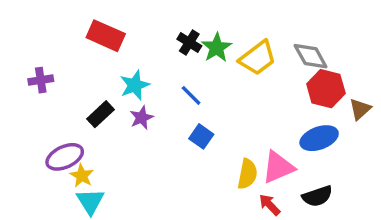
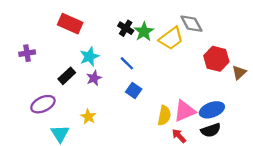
gray diamond: (311, 56) -> (191, 24), moved
blue ellipse: (319, 138) -> (212, 110), moved
yellow star: (82, 176) -> (88, 117), moved

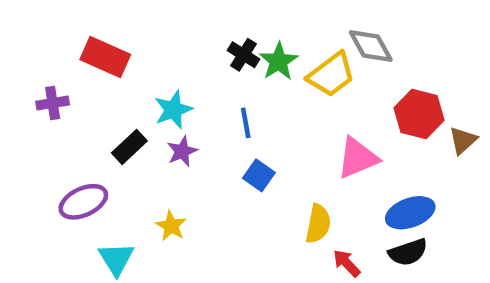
red rectangle: (70, 24) -> (105, 57), moved
blue line: (127, 63) -> (246, 123), turned 35
pink triangle: (185, 111) -> (358, 158), moved

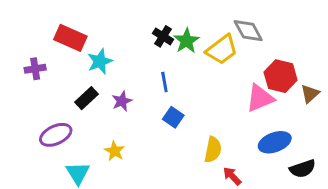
cyan star: (173, 110) -> (100, 61), moved
pink triangle: (358, 158) -> (260, 98), moved
black semicircle: (408, 252) -> (303, 169), moved

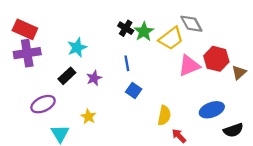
red rectangle: (70, 38) -> (25, 29), moved
purple cross: (35, 69) -> (27, 53), size x1.6
pink triangle: (260, 98) -> (189, 66), moved

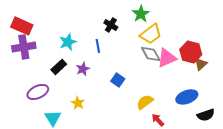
gray diamond: (191, 24) -> (151, 54), moved
green star: (144, 32) -> (141, 14), moved
blue line: (127, 63) -> (98, 46), moved
brown triangle: (239, 72) -> (201, 64), moved
yellow semicircle: (164, 115) -> (145, 102), turned -138

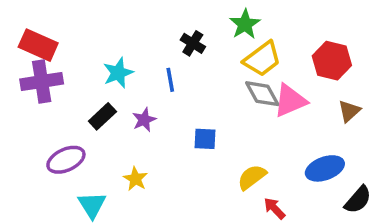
red hexagon: (191, 52) -> (332, 61), moved
blue square: (118, 80) -> (205, 139), turned -32
black semicircle: (206, 115) -> (358, 200), turned -30

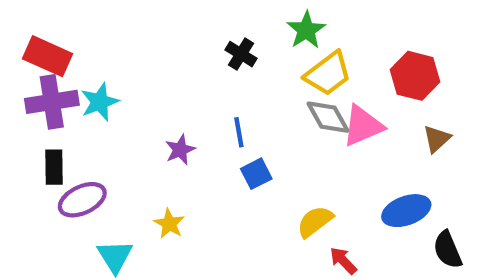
cyan star: (118, 73) -> (100, 102), moved
blue line: (170, 80) -> (239, 132), moved
black rectangle: (102, 116) -> (54, 167), moved, turned -48
blue square: (205, 139) -> (256, 174), turned -30
black semicircle: (358, 200) -> (448, 250), turned 116

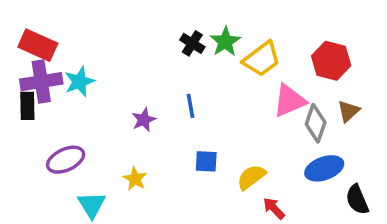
green star: (306, 30) -> (225, 42), moved
gray diamond: (328, 117) -> (316, 123), moved, turned 48
black rectangle: (54, 167) -> (27, 106), moved
blue square: (256, 174) -> (206, 161), moved, turned 30

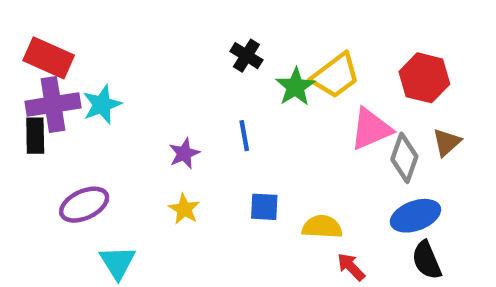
green star: (225, 42) -> (295, 87), moved
yellow semicircle: (251, 177) -> (322, 227), turned 40
yellow star: (135, 179) -> (184, 209), moved
black semicircle: (357, 200) -> (427, 260), moved

